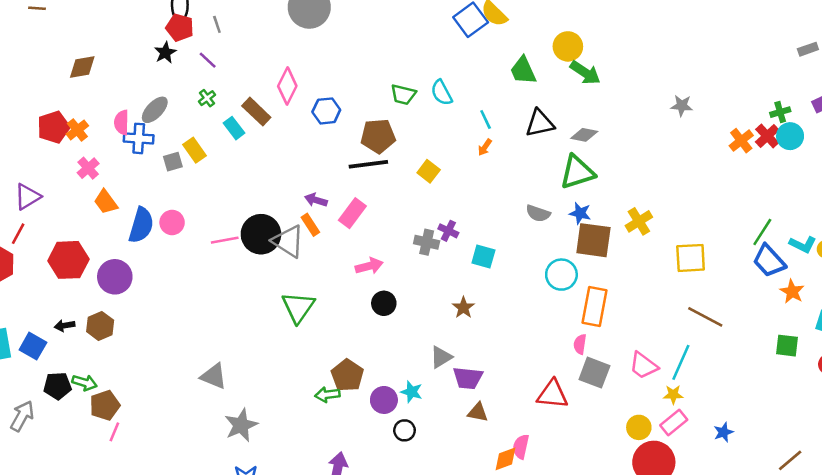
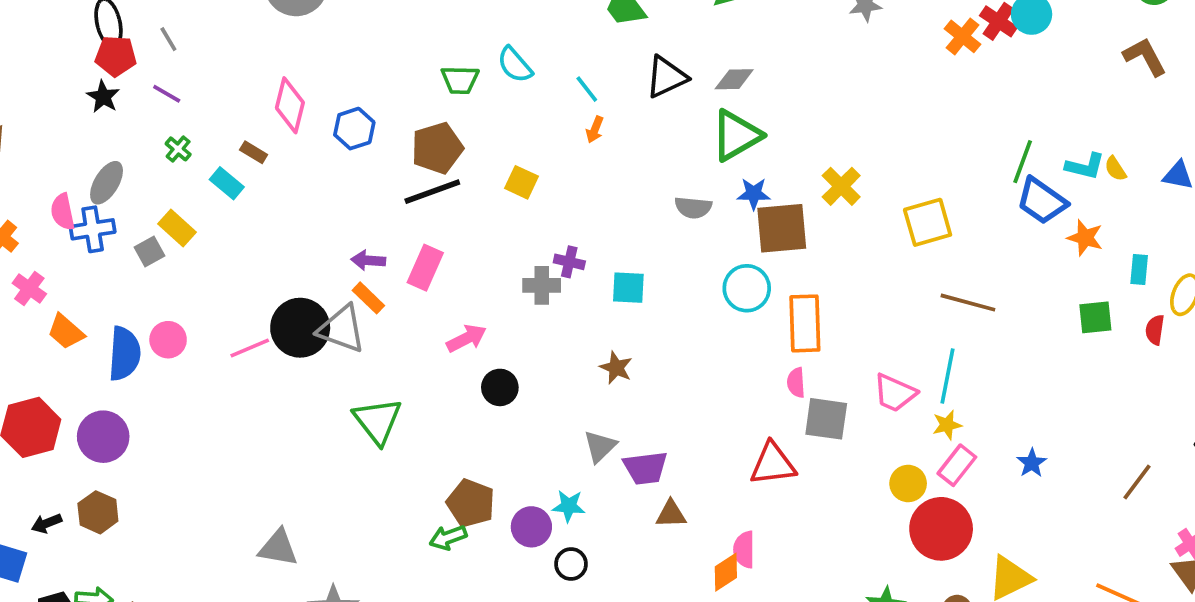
brown rectangle: (256, 112) -> (254, 152), size x0.6

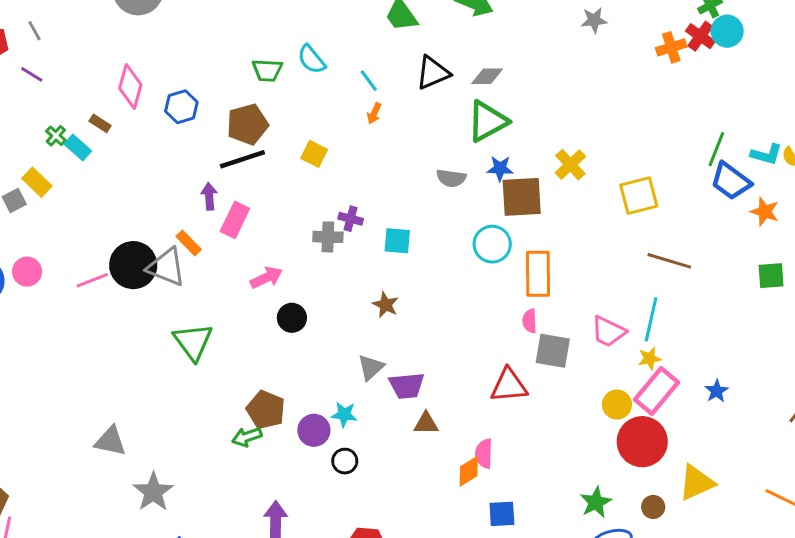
orange cross: (963, 36) -> (671, 47), turned 32
green cross: (178, 149) -> (56, 136), moved
purple arrow: (368, 260) -> (209, 196), moved, turned 80
pink rectangle: (957, 465) -> (656, 391), size x1.4

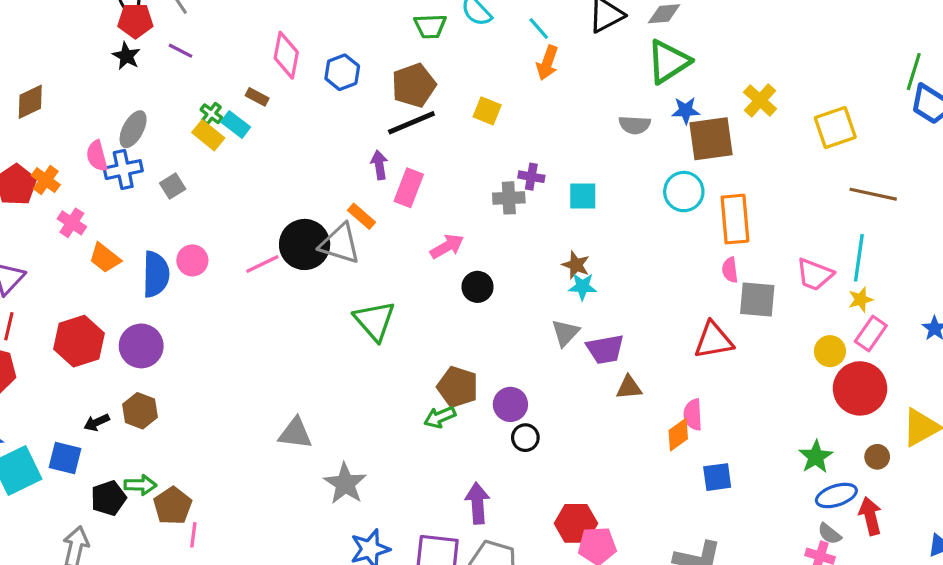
orange arrow: (374, 113) -> (547, 63), size x1.5
yellow rectangle: (37, 182) -> (208, 135), moved
pink rectangle: (656, 391) -> (871, 333), size x0.7
cyan star: (344, 414) -> (582, 287), moved
black circle: (345, 461) -> (525, 438), moved

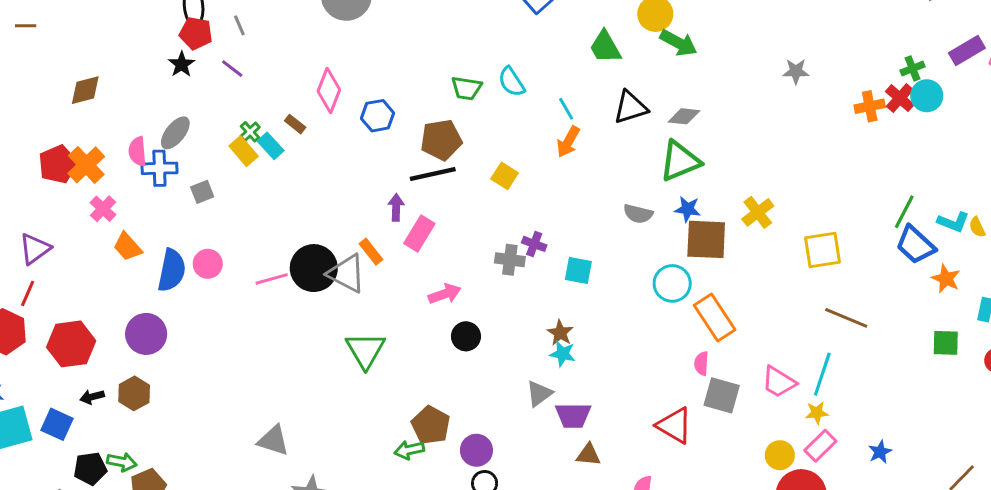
orange cross: (46, 180) -> (86, 165), size x1.4
orange rectangle: (735, 219) -> (715, 317), turned -39
red triangle: (714, 340) -> (674, 426), turned 30
red hexagon: (79, 341) -> (71, 344), moved

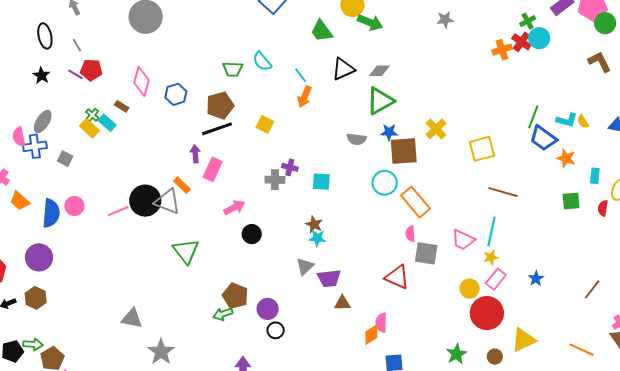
red pentagon: (196, 33) -> (91, 70), moved
gray star: (796, 71) -> (445, 20), moved
gray square: (202, 192) -> (65, 159), turned -35

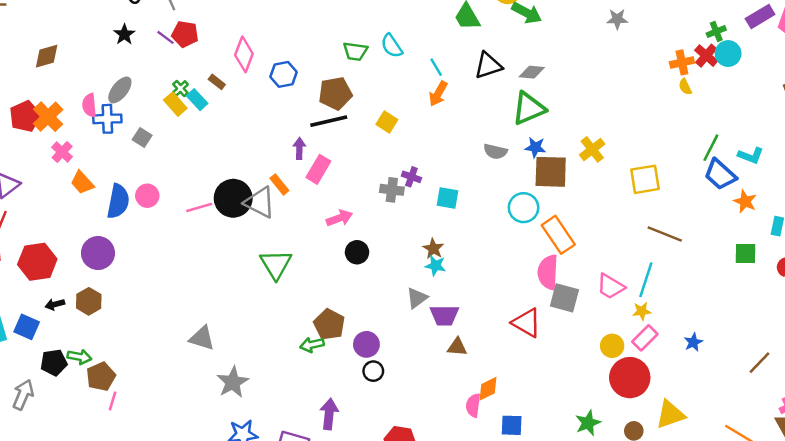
yellow semicircle: (583, 122) -> (685, 87), moved
pink semicircle: (410, 234) -> (548, 272), size x1.8
pink semicircle: (381, 323) -> (473, 405), moved

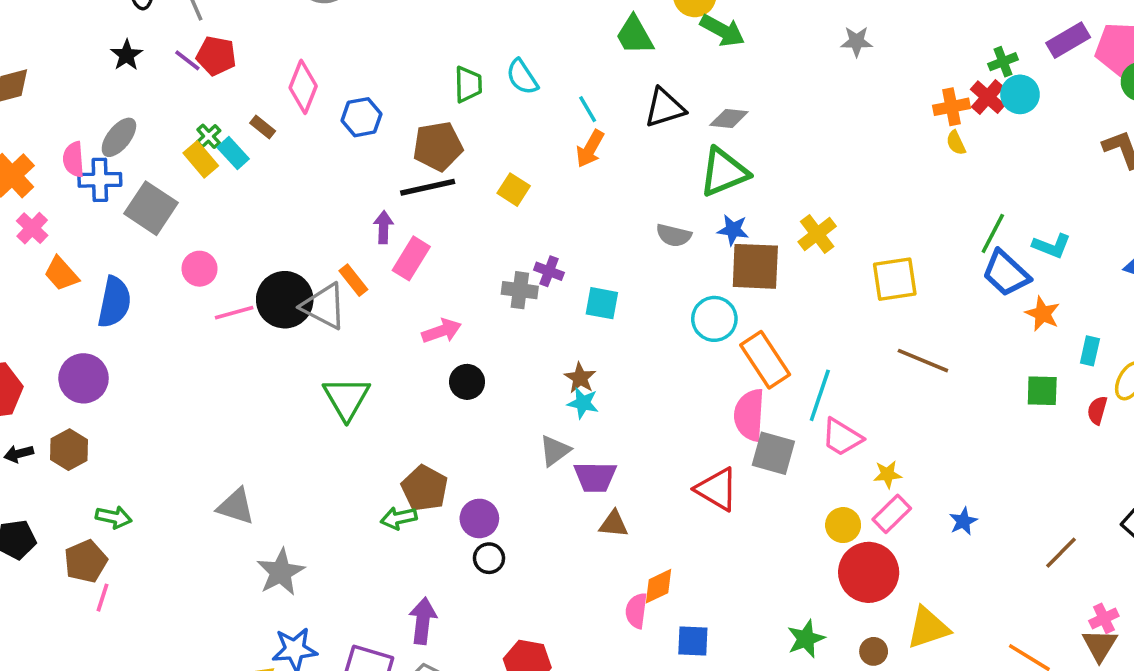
green trapezoid: (355, 51) -> (468, 84), turned -100
gray square: (142, 138) -> (151, 208), size x1.8
pink circle: (147, 196) -> (200, 269), moved
cyan line: (646, 280) -> (820, 395), moved
green arrow: (79, 357) -> (114, 517), moved

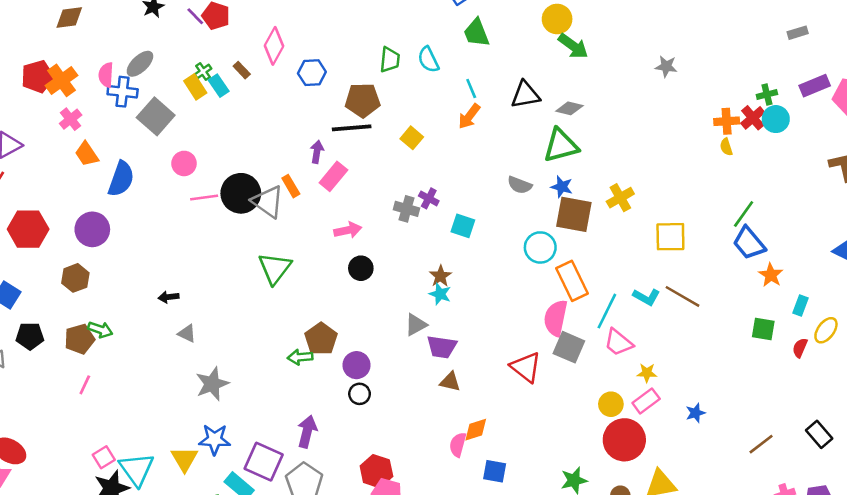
green trapezoid: (634, 35) -> (476, 33), moved
cyan L-shape: (1052, 246) -> (646, 297), moved
black arrow: (19, 454) -> (169, 297), moved
gray triangle: (236, 506) -> (187, 334), size x0.7
brown pentagon: (86, 561) -> (79, 339), moved

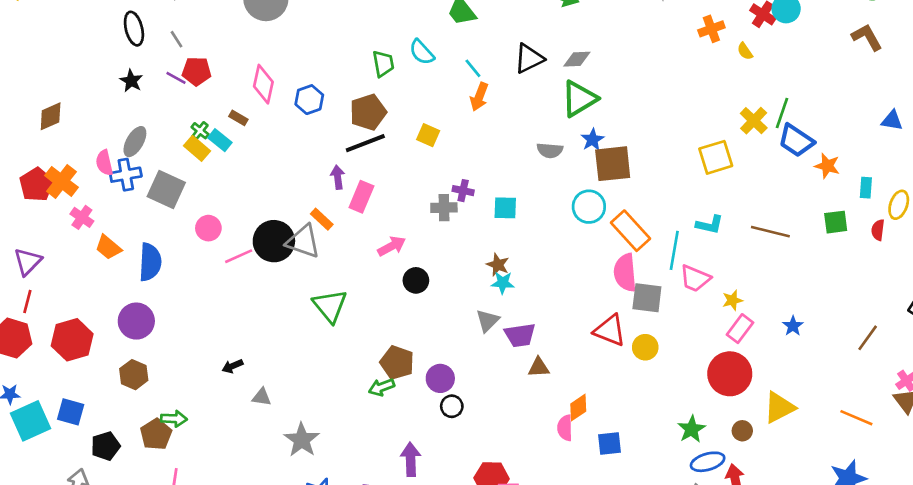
orange cross: (727, 121) -> (711, 29), moved
blue star: (562, 187) -> (592, 140), turned -30
yellow cross: (620, 198) -> (754, 121), moved
brown line: (682, 296) -> (770, 232), moved
yellow circle: (611, 404) -> (645, 347), moved

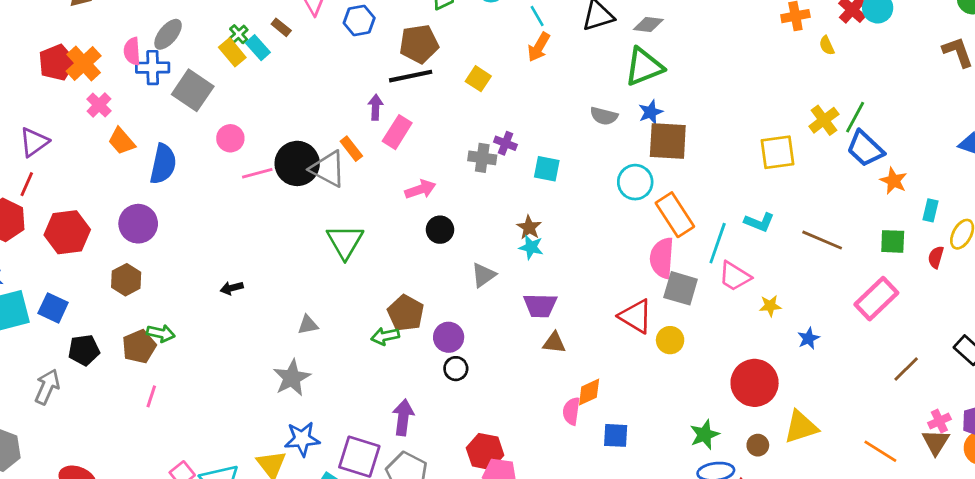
gray triangle: (488, 321) -> (483, 275), moved
blue star: (793, 326) -> (808, 338), moved
pink rectangle: (740, 329) -> (876, 299), moved, size x1.4
gray triangle: (262, 397) -> (308, 325), moved, turned -30

